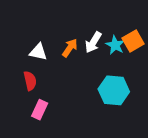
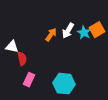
white triangle: (38, 52) -> (12, 47), moved
cyan hexagon: (114, 90) -> (64, 84), moved

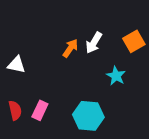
cyan star: (84, 33) -> (116, 76), moved
red semicircle: (22, 59) -> (15, 110), moved

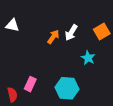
white triangle: (16, 65) -> (12, 25), moved
red semicircle: (15, 110) -> (12, 95), moved

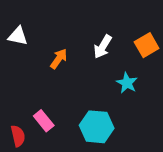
orange arrow: (53, 37) -> (59, 59), moved
pink rectangle: (30, 84) -> (44, 121), turned -64

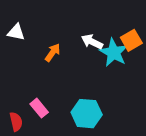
white arrow: (103, 47) -> (92, 42), turned 85
cyan star: (127, 83) -> (114, 53), moved, size x1.5

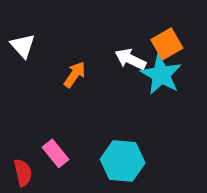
white triangle: (16, 32) -> (23, 46), turned 36
orange square: (131, 40) -> (167, 44), moved

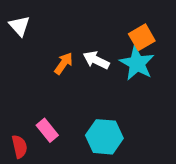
white triangle: (23, 46) -> (20, 26), moved
white arrow: (130, 59) -> (96, 60), moved

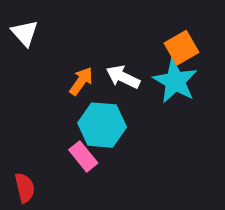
pink rectangle: (47, 130) -> (83, 156), moved
cyan hexagon: (104, 137) -> (102, 125), moved

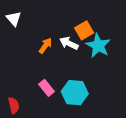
orange square: (181, 48) -> (84, 30), moved
cyan hexagon: (102, 125) -> (75, 93), moved

